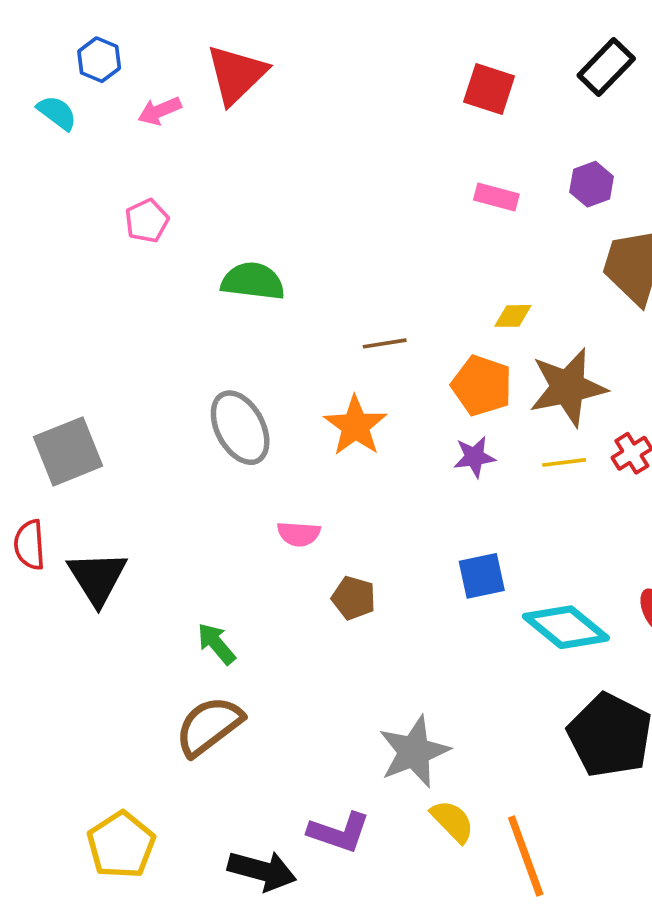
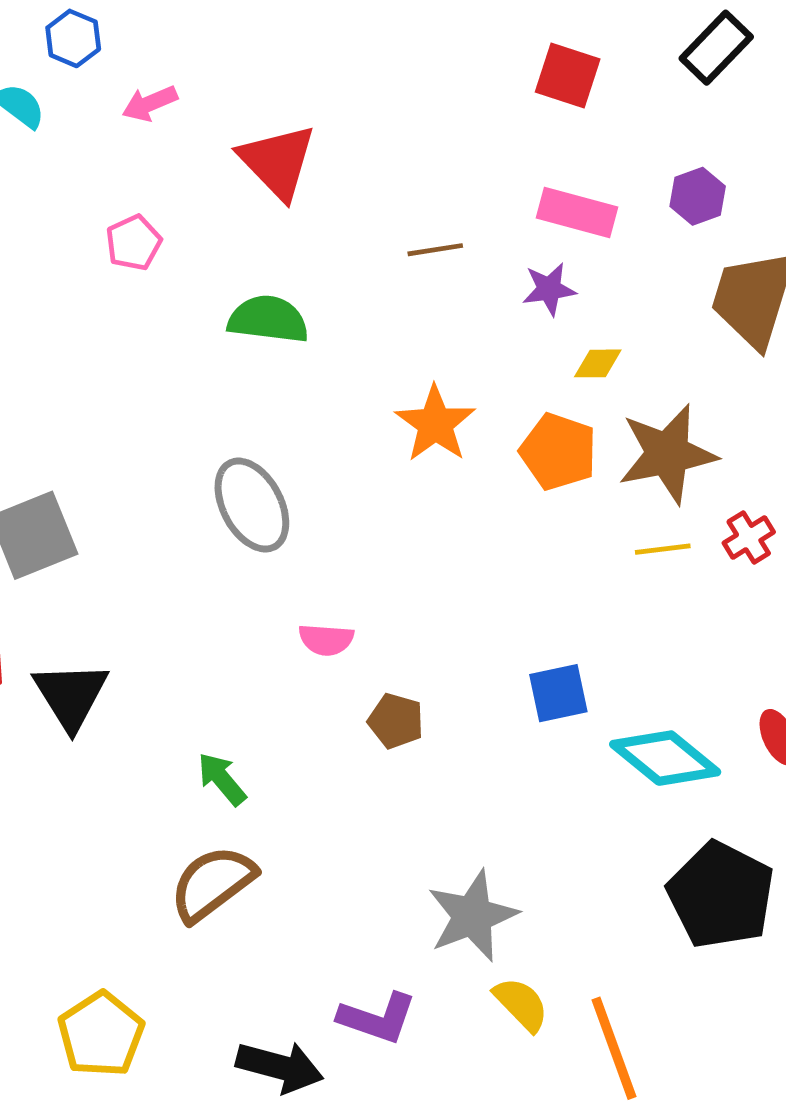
red triangle: (236, 74) -> (277, 161), moved, turned -30
pink rectangle: (496, 197) -> (577, 213), size x1.4
brown line: (385, 343) -> (435, 250), moved
orange star: (355, 426) -> (435, 424), moved
purple star: (474, 457) -> (549, 289), moved

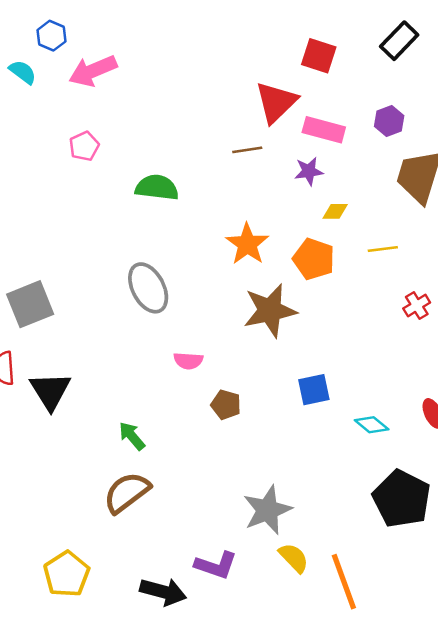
pink arrow: (150, 103) -> (93, 71), size x1.6
red triangle: (277, 161) -> (276, 102), moved, turned 30
brown star: (667, 454) -> (270, 311), moved
yellow line: (663, 549) -> (383, 249), moved
cyan diamond: (665, 758) -> (372, 425), size x0.6

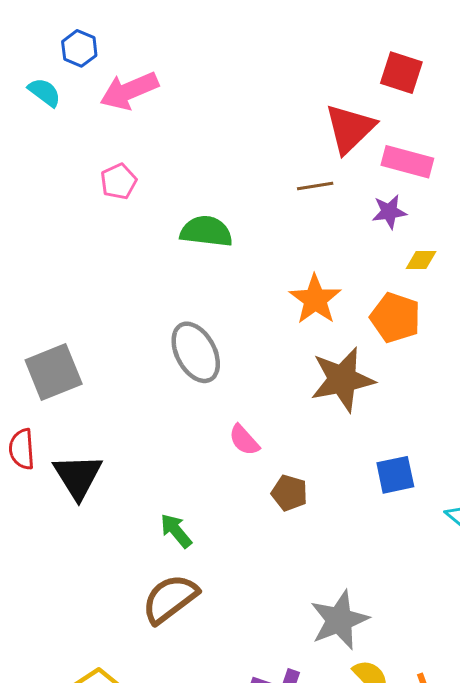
pink semicircle: (188, 361) -> (244, 440), turned 44

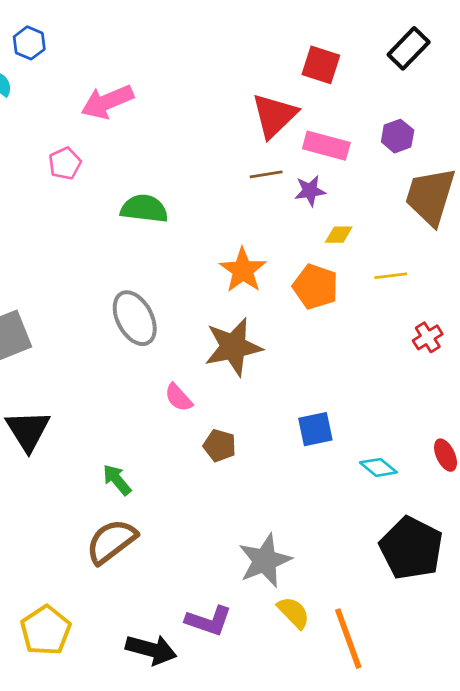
pink arrow: (129, 91) -> (107, 102), moved
brown line: (315, 186) -> (266, 174), moved
brown star: (342, 380) -> (233, 347), moved

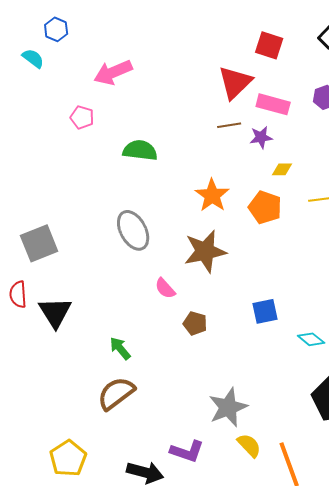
pink pentagon: (65, 163) -> (82, 117), turned -30

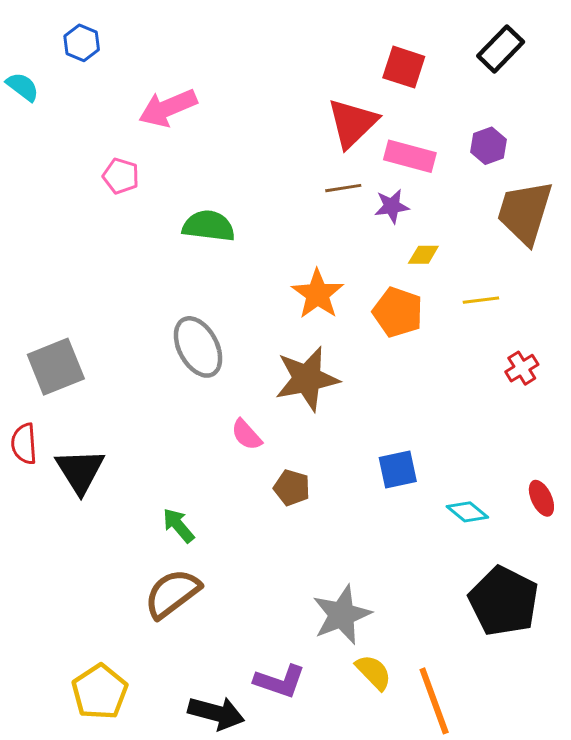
cyan semicircle: (33, 58) -> (23, 87), moved

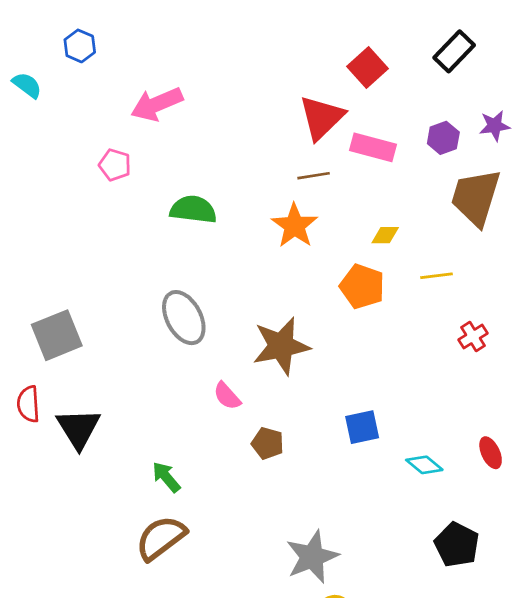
red square: (404, 67) -> (368, 68), turned 30
purple star: (392, 206) -> (495, 126), moved
orange star: (318, 294) -> (295, 226), moved
black pentagon: (504, 601) -> (457, 545), size x0.7

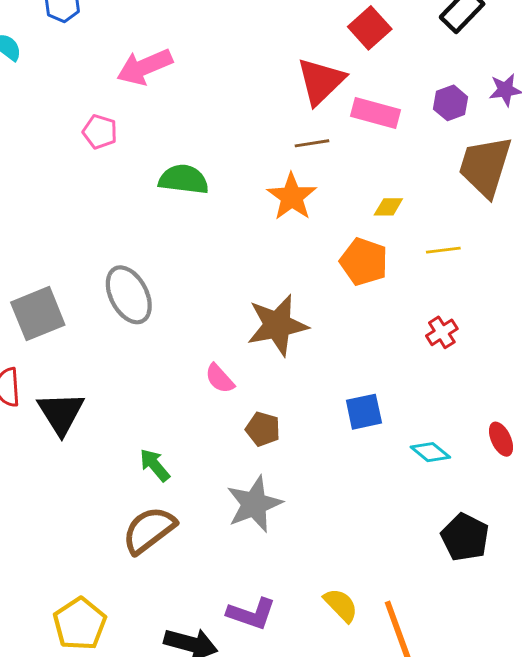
gray ellipse: (184, 318) -> (129, 295), moved
red cross: (473, 337) -> (442, 332), moved
gray star: (312, 557) -> (254, 504), moved

